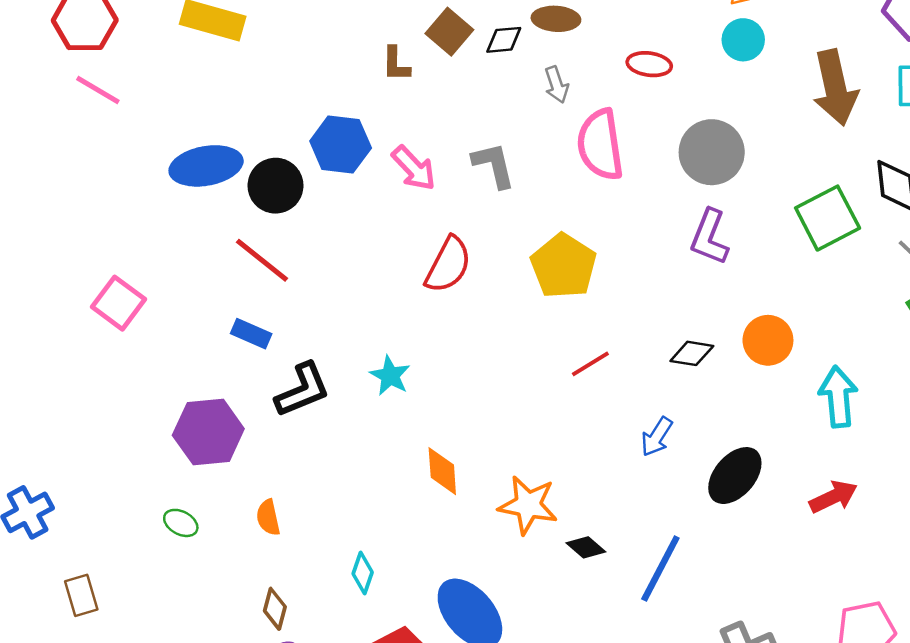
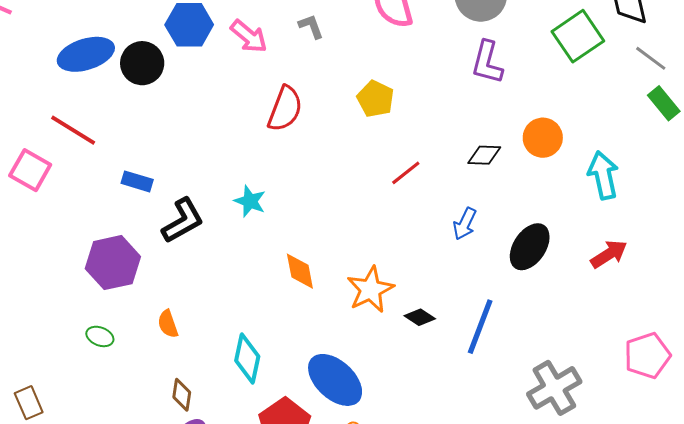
gray L-shape: (494, 165) -> (311, 26), size x0.7
red line: (262, 260) -> (73, 130), moved
yellow pentagon: (564, 266) -> (375, 99), size x0.7
orange star: (528, 505) -> (370, 289), turned -30
cyan diamond: (363, 573) -> (247, 358), size x1.5

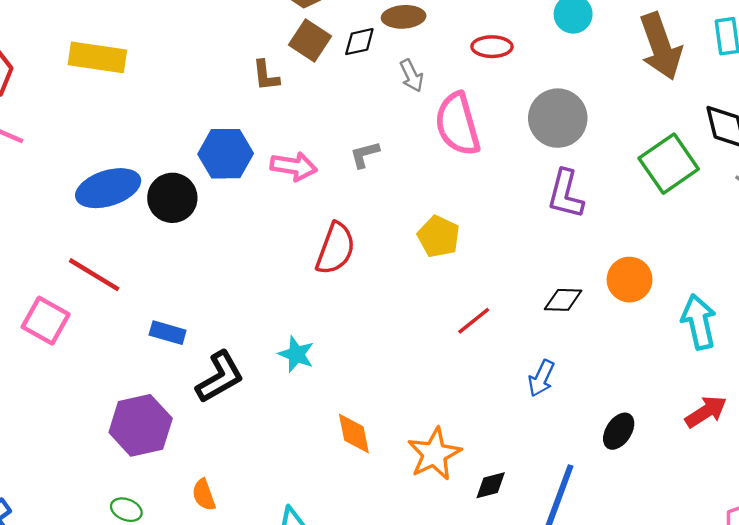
gray L-shape: (311, 26) -> (365, 155), turned -84
pink arrow: (249, 36) -> (294, 166), turned -30
black ellipse: (530, 247) -> (619, 431), moved, size x0.7
black diamond: (420, 317) -> (491, 485), turned -48

